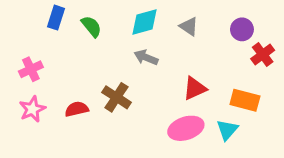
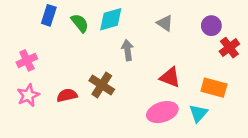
cyan diamond: (145, 22) -> (111, 19), moved
gray arrow: (146, 57) -> (128, 50), turned 60
red triangle: (195, 88) -> (170, 77), turned 45

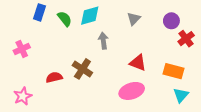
gray triangle: (165, 23) -> (134, 19), turned 40
pink star: (28, 95) -> (23, 96), moved
cyan triangle: (198, 113) -> (181, 95), moved

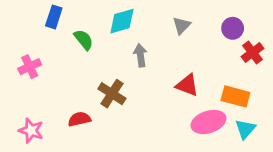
green semicircle: (65, 19) -> (84, 40), moved
red semicircle: (54, 77) -> (79, 119), moved
pink ellipse: (132, 91) -> (208, 122), moved
pink star: (23, 96) -> (31, 130), turned -30

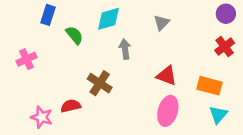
purple circle: (233, 28) -> (226, 14), moved
pink ellipse: (208, 122) -> (168, 111), moved, turned -56
pink star: (31, 130) -> (42, 117), moved

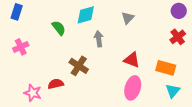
blue rectangle: (48, 15) -> (17, 12), moved

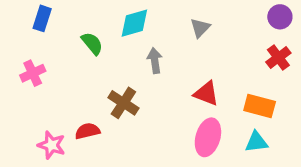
blue rectangle: (17, 12) -> (42, 18), moved
cyan triangle: (173, 91) -> (256, 142), moved, turned 42

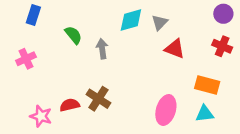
cyan diamond: (134, 23) -> (131, 20), moved
red cross: (278, 58) -> (222, 46), turned -30
gray arrow: (155, 61) -> (102, 49), moved
red triangle: (206, 93) -> (175, 49), moved
brown cross: (123, 103) -> (98, 99), moved

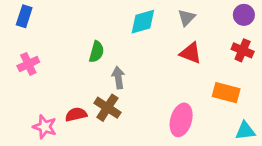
blue rectangle: (33, 15) -> (24, 16), moved
gray triangle: (160, 22) -> (187, 18), moved
green semicircle: (73, 35) -> (97, 52), moved, turned 54
gray arrow: (102, 49) -> (118, 78), moved
cyan triangle: (205, 114) -> (245, 131), moved

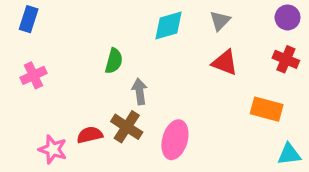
pink ellipse: (181, 120) -> (175, 140), moved

